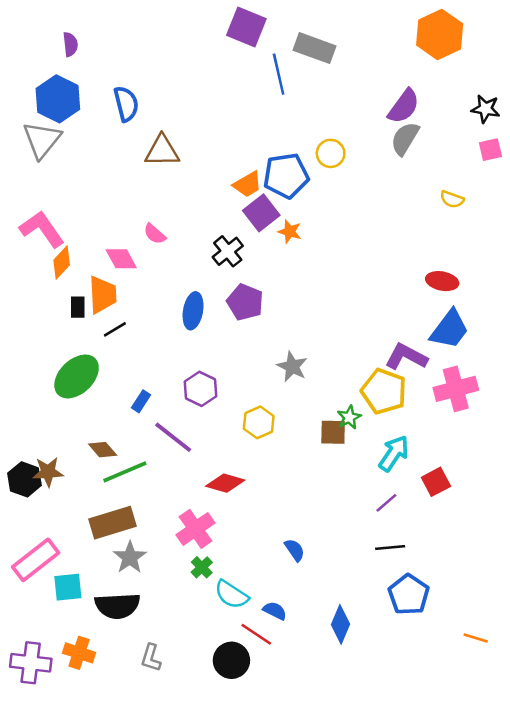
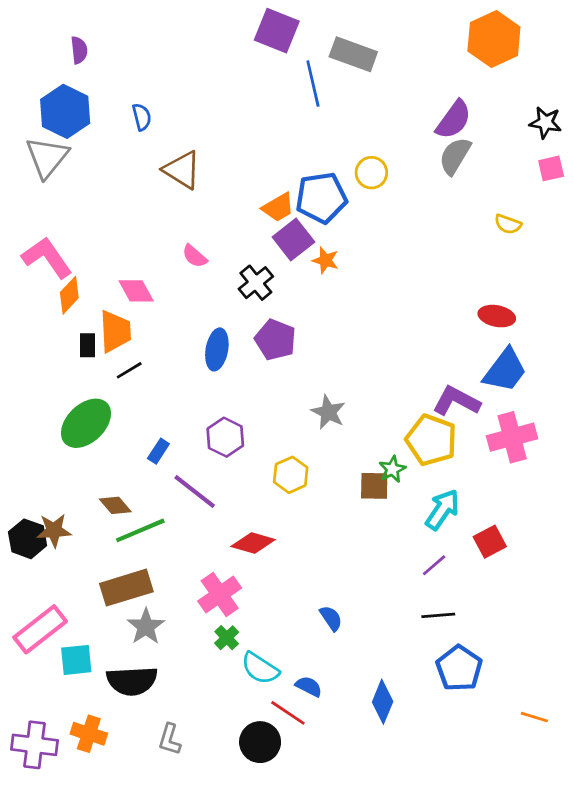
blue semicircle: (126, 104) -> (142, 117), size x0.7
brown triangle: (162, 151) -> (182, 170), turned 33
pink semicircle: (155, 234) -> (195, 256), moved

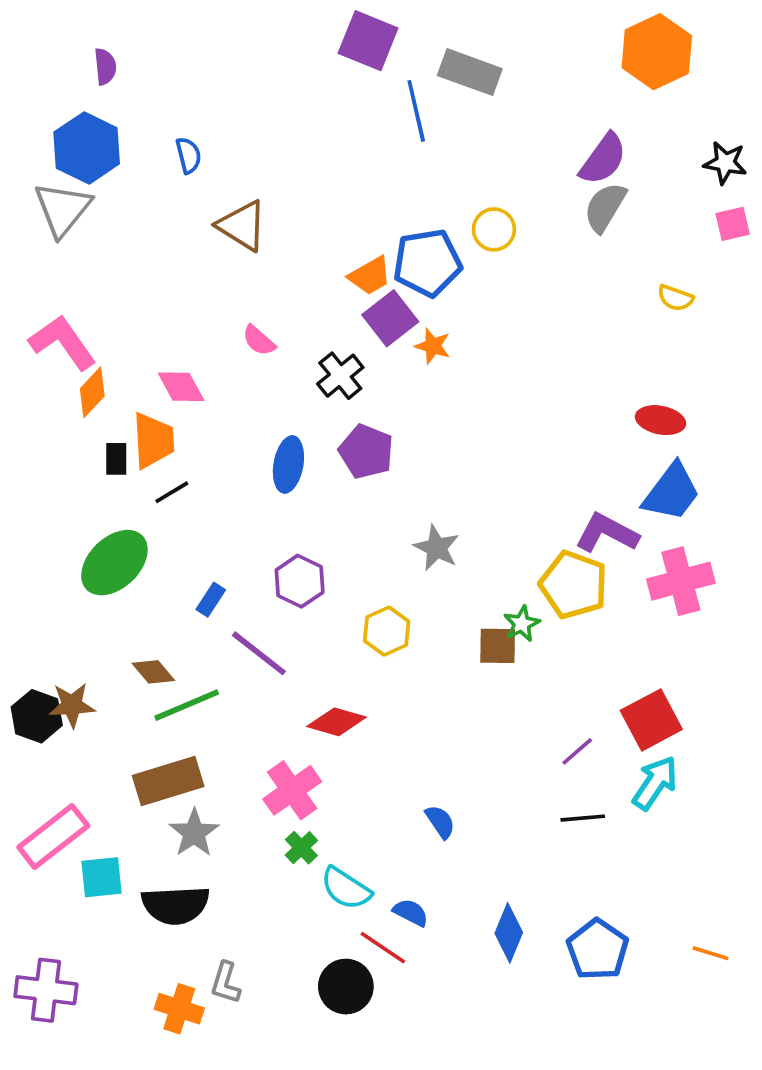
cyan arrow: (442, 510) -> (655, 783), moved
red square: (490, 542) -> (651, 720), size x1.4
blue pentagon: (459, 668) -> (598, 949), moved
orange cross: (89, 734) -> (179, 1009), moved

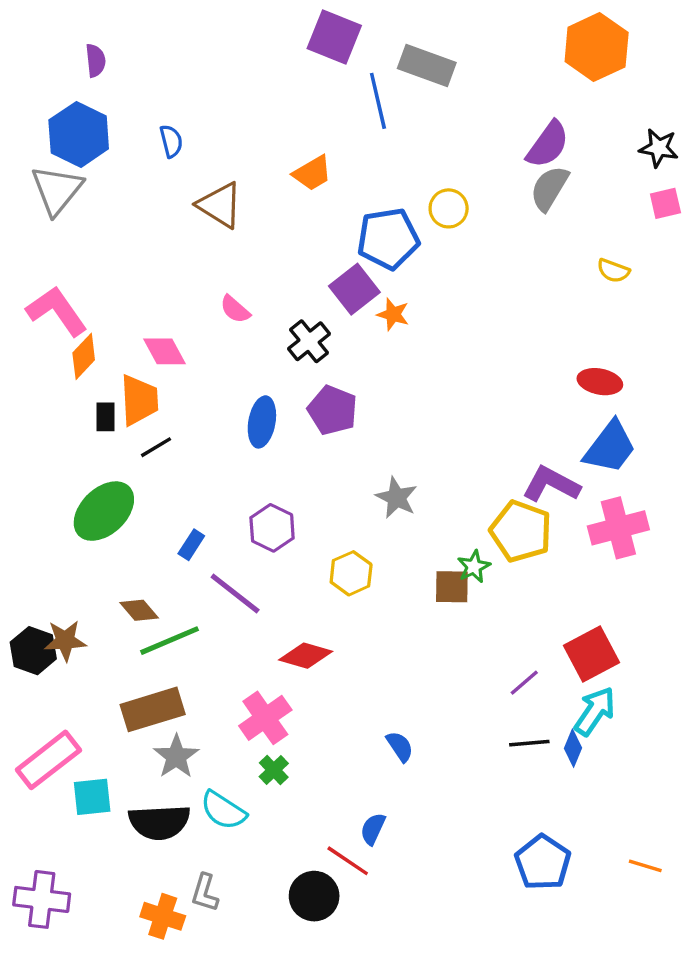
orange trapezoid: (370, 276) -> (312, 173), moved
cyan semicircle: (346, 888) -> (223, 810), moved
blue semicircle: (411, 912) -> (373, 829), turned -92
blue diamond: (509, 933) -> (573, 748), moved, size x0.7

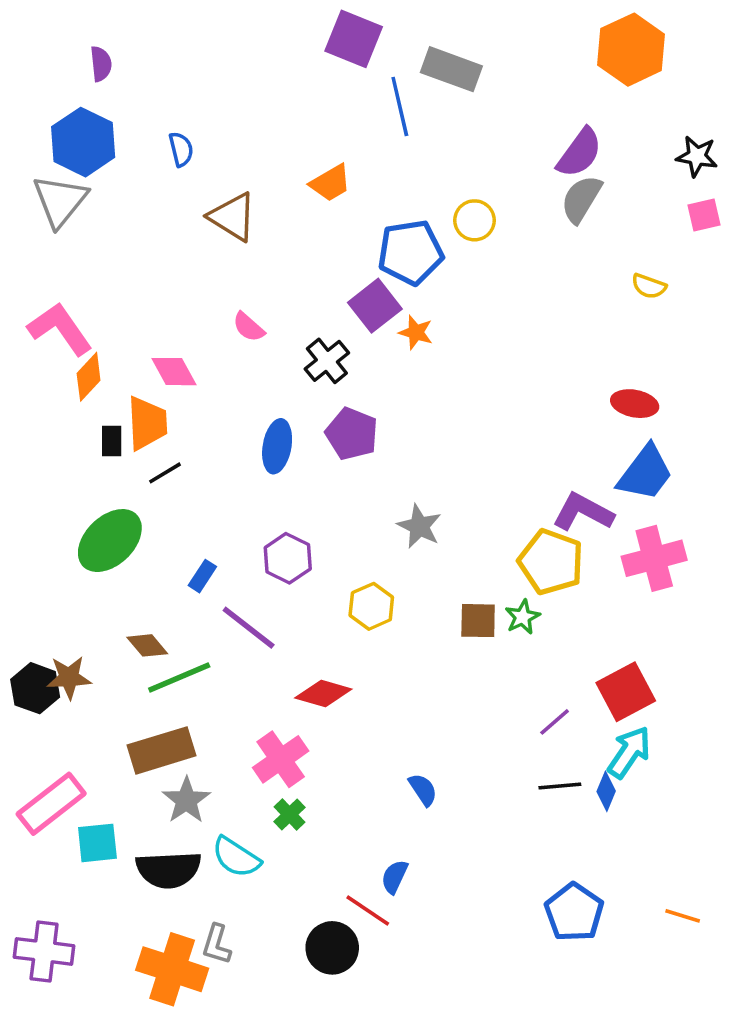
green star: (474, 567) -> (523, 617), moved
orange cross: (163, 916) -> (172, 969), size x1.5

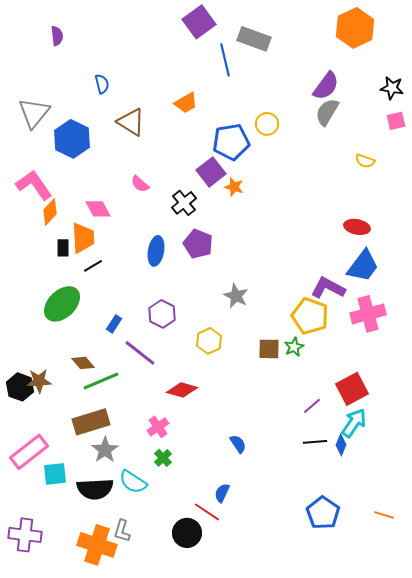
purple square: (354, 39) -> (199, 22), turned 32
blue hexagon: (83, 142) -> (72, 139), moved
pink cross: (281, 759) -> (158, 427), size x0.7

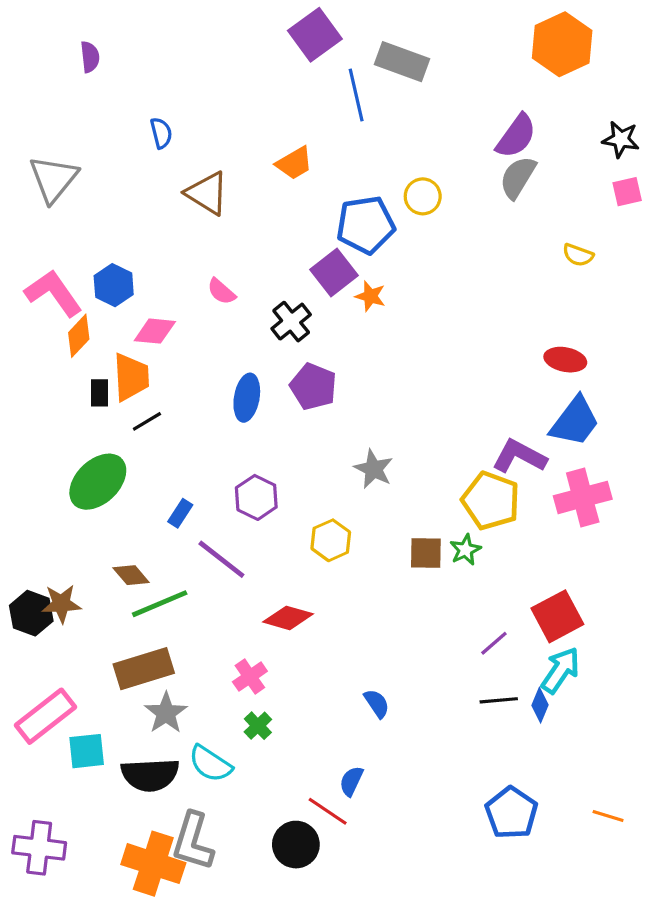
blue hexagon: (72, 139) -> (114, 285), moved, size x0.7
pink diamond: (98, 209) -> (155, 331), turned -56
gray L-shape: (122, 531) -> (193, 841), size x1.6

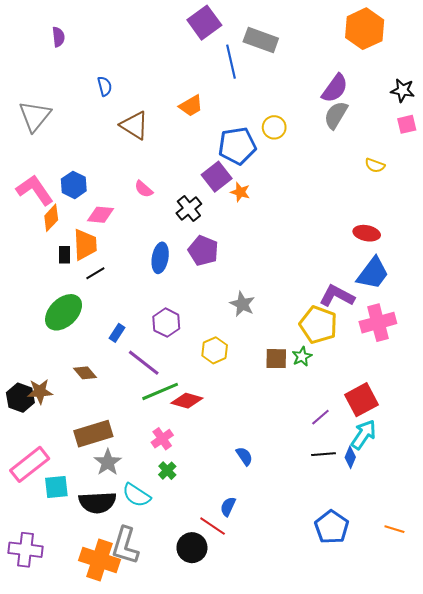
green line: (160, 604) -> (160, 391), moved

